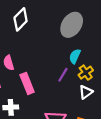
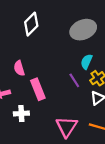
gray ellipse: (72, 25) -> (83, 30), turned 35
purple line: (63, 75) -> (74, 80), turned -64

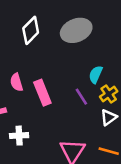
gray ellipse: (83, 30) -> (76, 30), moved
pink rectangle: (38, 89) -> (42, 93), moved

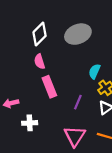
pink semicircle: (16, 82) -> (40, 61), moved
purple line: (81, 97) -> (78, 102), moved, turned 56

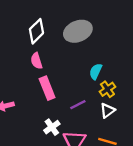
purple line: (78, 102) -> (78, 105), turned 40
white cross: (30, 123) -> (52, 127), moved, turned -32

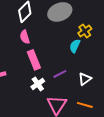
yellow cross: (107, 89) -> (85, 31), moved
white cross: (52, 127) -> (38, 84), moved

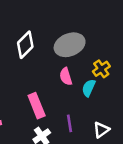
pink semicircle: (25, 37) -> (66, 76), moved
purple line: (60, 74) -> (70, 123), turned -72

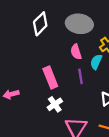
gray ellipse: (70, 45) -> (79, 24), turned 30
purple line: (70, 123) -> (80, 76), moved

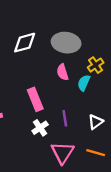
white diamond: (40, 24) -> (25, 43), turned 30
purple line: (80, 76) -> (65, 118), moved

